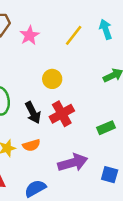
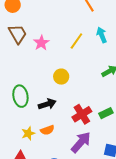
black arrow: (33, 113) -> (47, 104), turned -78
red cross: (62, 114) -> (82, 114), moved
purple arrow: (73, 163) -> (81, 142), turned -30

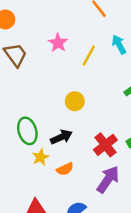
pink star: (41, 43) -> (58, 43), moved
yellow star: (28, 133) -> (41, 157), moved

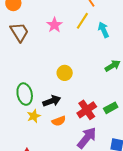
yellow line: (89, 55) -> (82, 21), moved
orange semicircle: (65, 169) -> (59, 121), moved

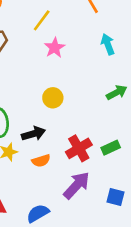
yellow line: (82, 21) -> (42, 20), moved
pink star: (54, 25) -> (55, 48), moved

